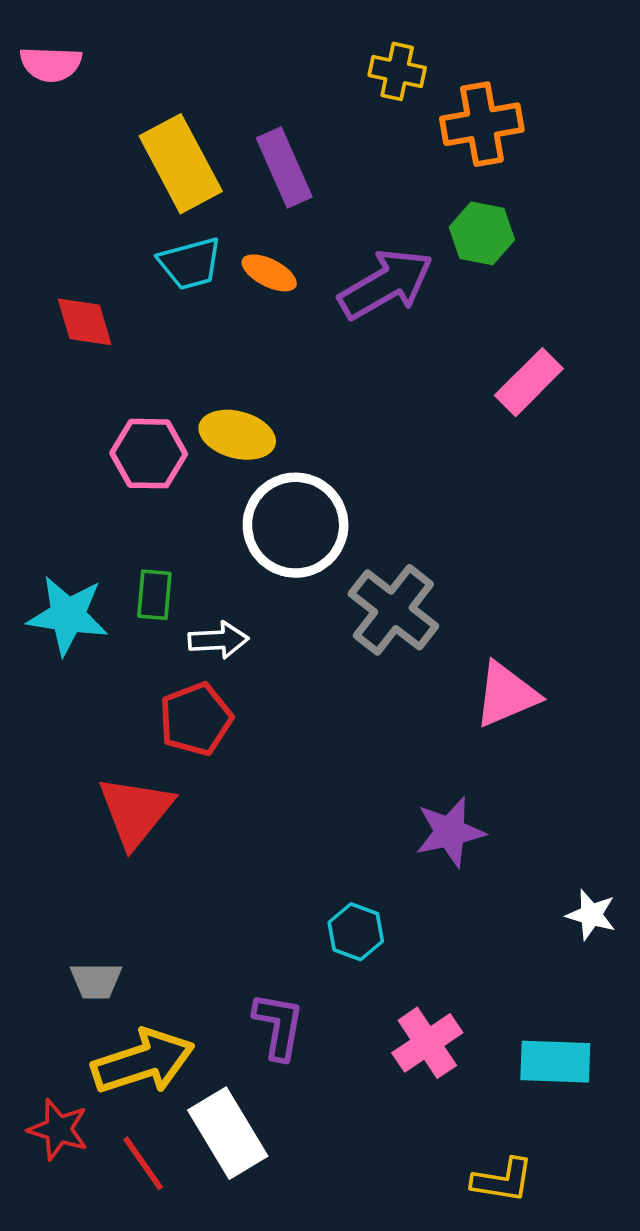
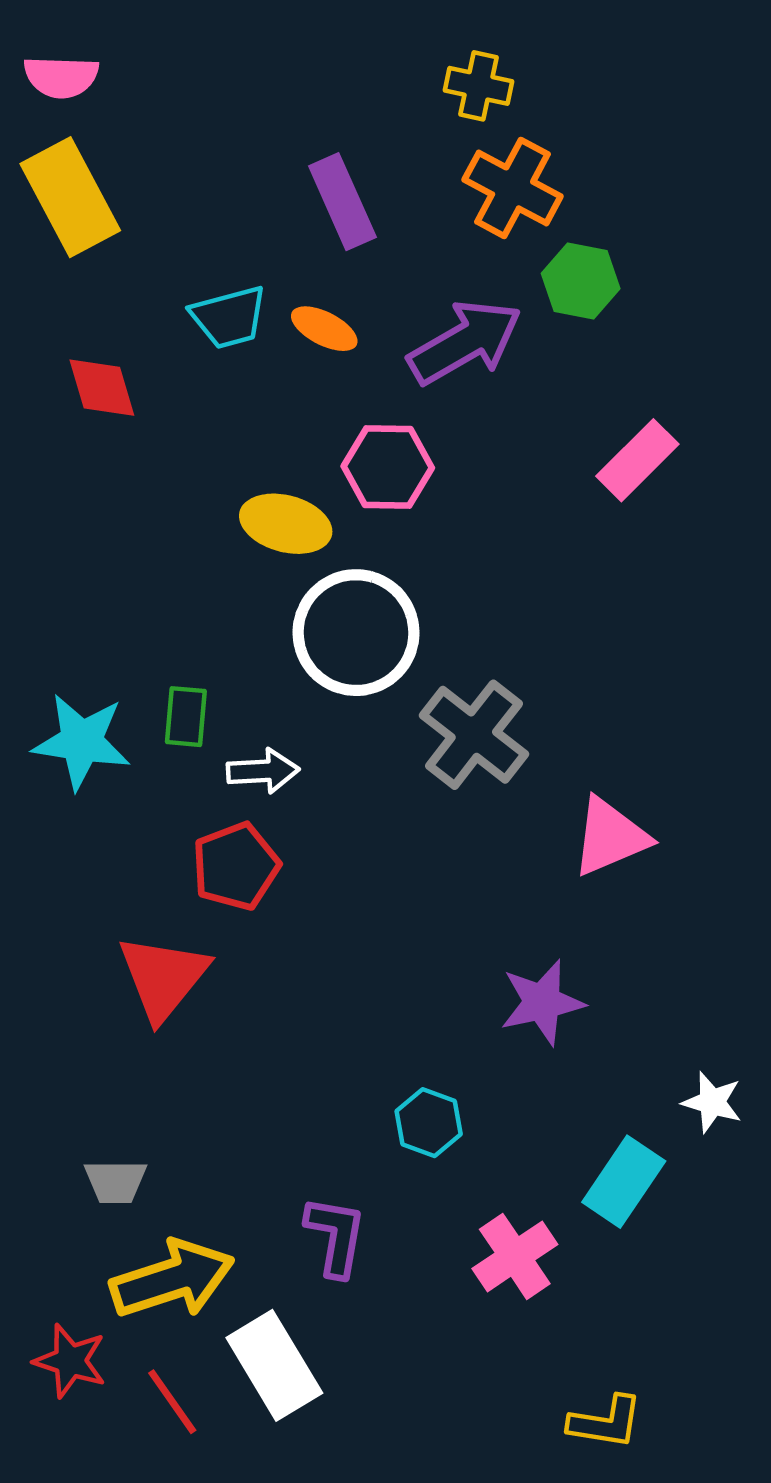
orange cross: (482, 124) -> (513, 188), moved, turned 38
yellow rectangle: (181, 164) -> (70, 197), moved
pink hexagon: (149, 454) -> (388, 467), moved
cyan rectangle: (555, 1062) -> (624, 1182), moved, turned -58

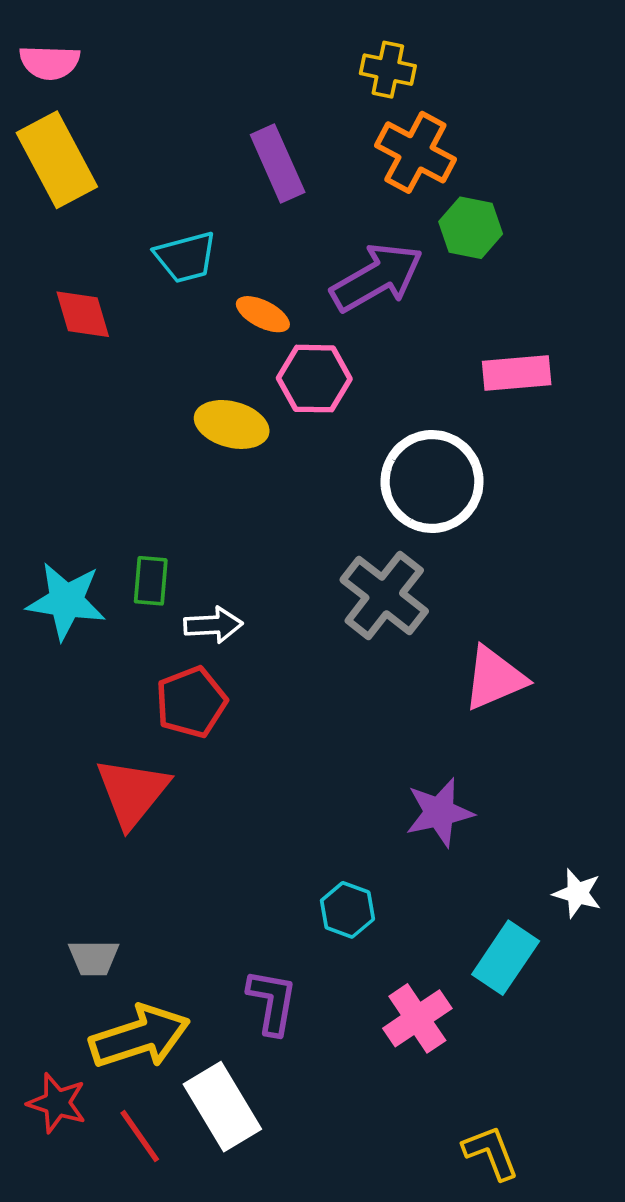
orange ellipse: (324, 329) -> (263, 314), moved
pink rectangle: (637, 460) -> (517, 373), turned 40
white circle: (356, 633) -> (432, 481), moved
yellow L-shape: (606, 1422) -> (491, 1153), turned -120

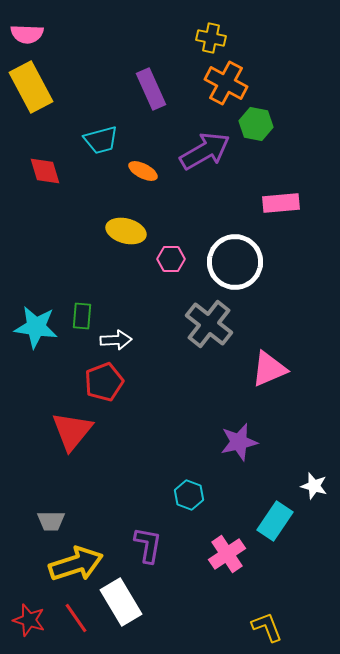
pink hexagon: (314, 379) -> (171, 259), moved, size x0.7
red star: (57, 1103) -> (29, 620), moved

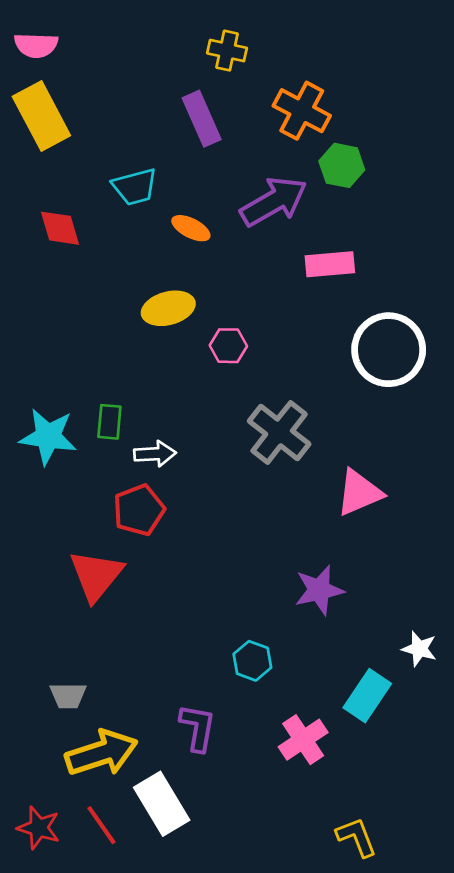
yellow cross: (211, 38) -> (227, 51), moved
pink rectangle: (281, 203) -> (330, 264), moved
yellow ellipse: (126, 231) -> (168, 308), turned -30
white circle: (235, 262) -> (389, 350), moved

